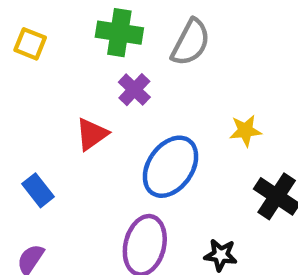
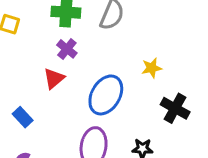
purple cross: (134, 90) -> (67, 49), moved

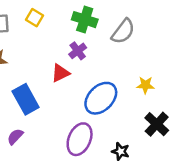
blue rectangle: (23, 117) -> (26, 99), size x1.6

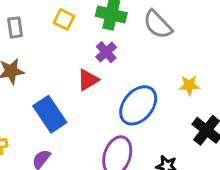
yellow square: (34, 18) -> (64, 19), moved
gray semicircle: (123, 31) -> (158, 25), turned 104

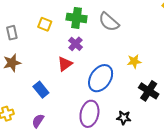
blue rectangle: (50, 114) -> (41, 90), size x0.7

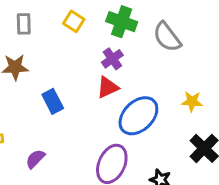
red triangle: (65, 64) -> (108, 87), moved
blue rectangle: (41, 90) -> (53, 101), moved

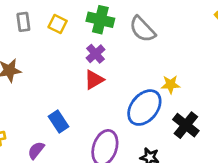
gray rectangle: (24, 24) -> (23, 22), moved
blue rectangle: (53, 101) -> (58, 121), moved
blue ellipse: (138, 116) -> (144, 108), moved

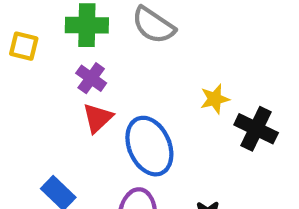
blue ellipse: (144, 108) -> (149, 146), moved, turned -51
black cross: (186, 125) -> (256, 129), moved

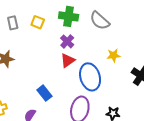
yellow star: (215, 99) -> (114, 55), moved

